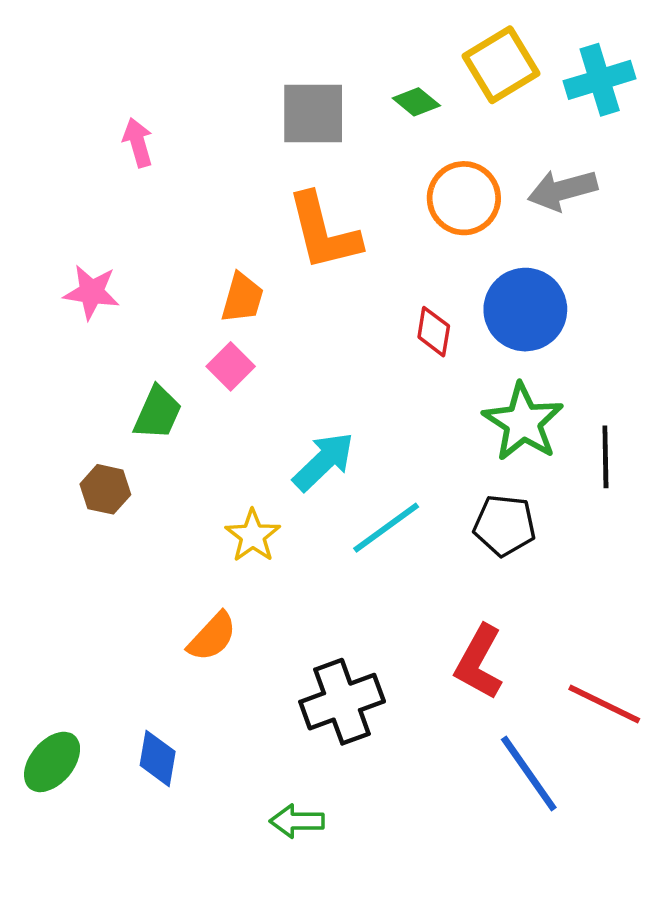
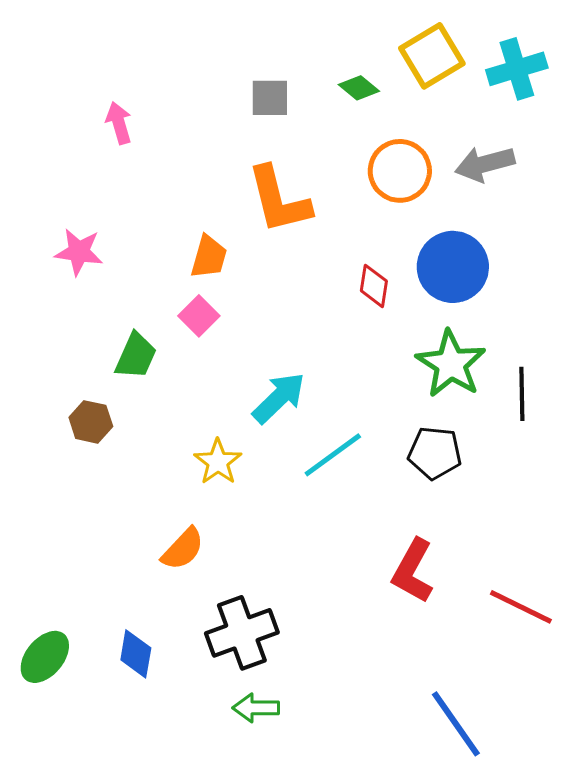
gray square: (313, 113) -> (270, 98), size x0.7
black cross: (342, 702) -> (242, 633), moved
blue line: (529, 774) -> (456, 724), moved

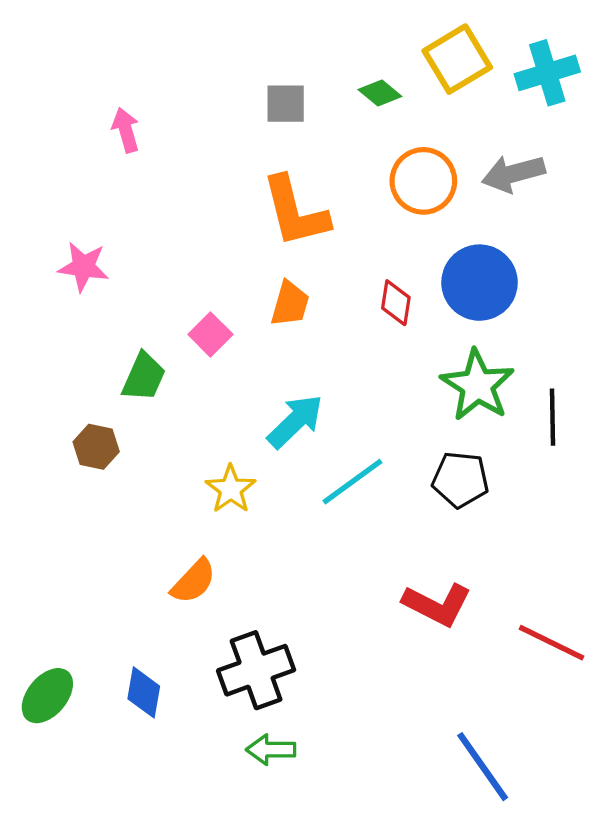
orange trapezoid: (209, 257) -> (290, 304), moved
red L-shape: (413, 571) -> (437, 605), turned -92

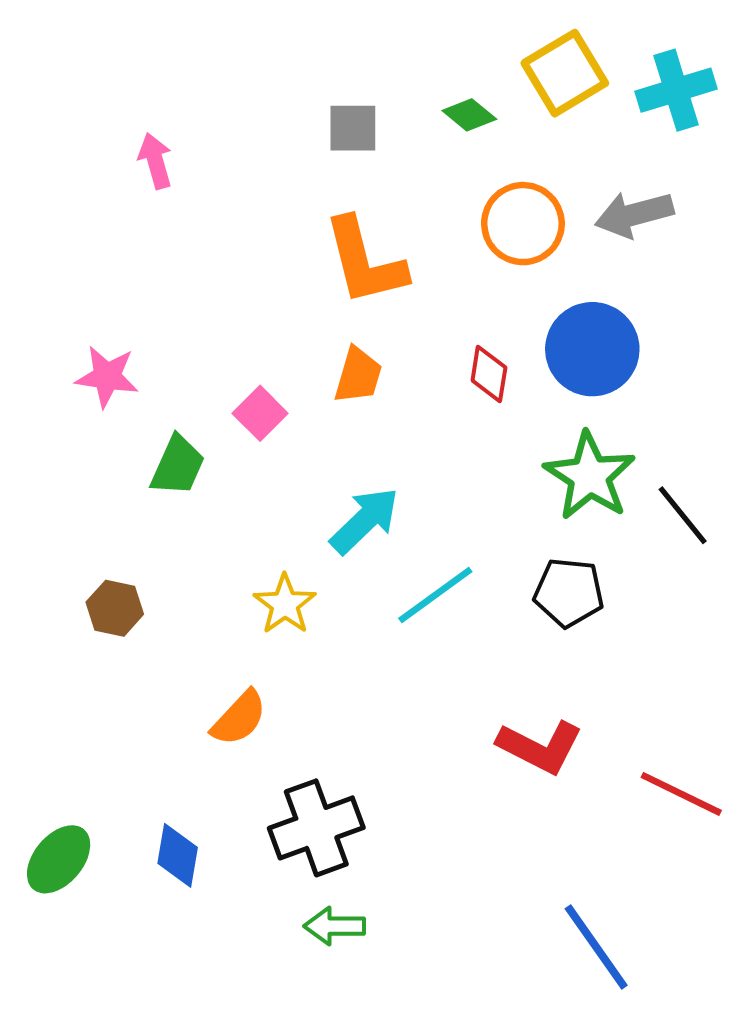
pink star: (83, 267) -> (107, 377), moved
black line: (553, 417) -> (683, 515), turned -38
brown hexagon: (96, 447) -> (115, 608), moved

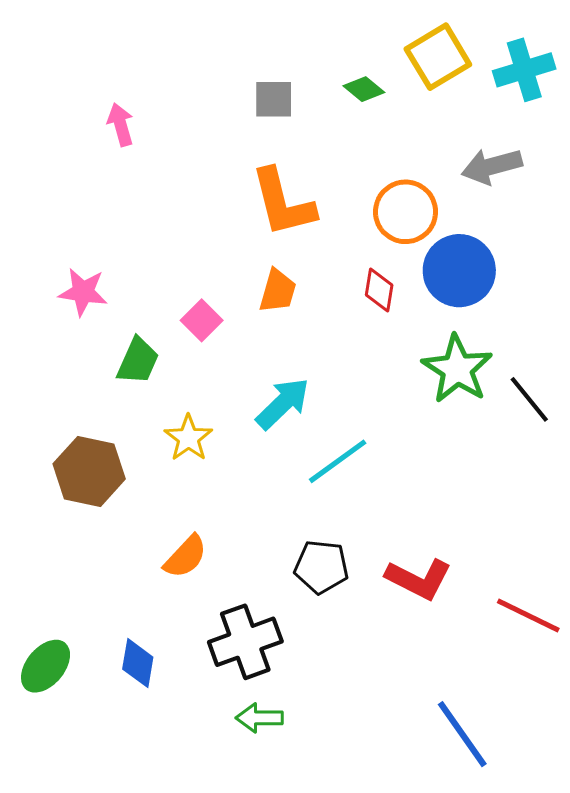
orange circle: (523, 224) -> (406, 212), moved
black pentagon: (569, 592) -> (321, 567), moved
yellow star: (285, 604) -> (188, 438), moved
brown hexagon: (115, 608) -> (89, 471), size x1.6

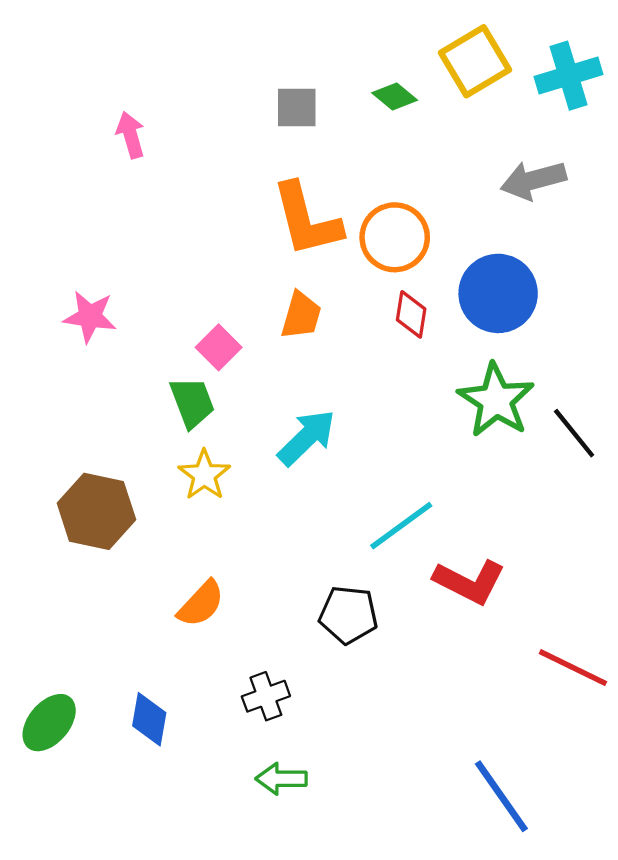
orange circle: (406, 212) -> (395, 237), moved
green trapezoid: (138, 361) -> (192, 402), moved, turned -45
cyan line: (338, 461) -> (401, 526), moved
red L-shape: (419, 579) -> (469, 582), moved
black cross: (245, 642) -> (266, 696), size x0.6

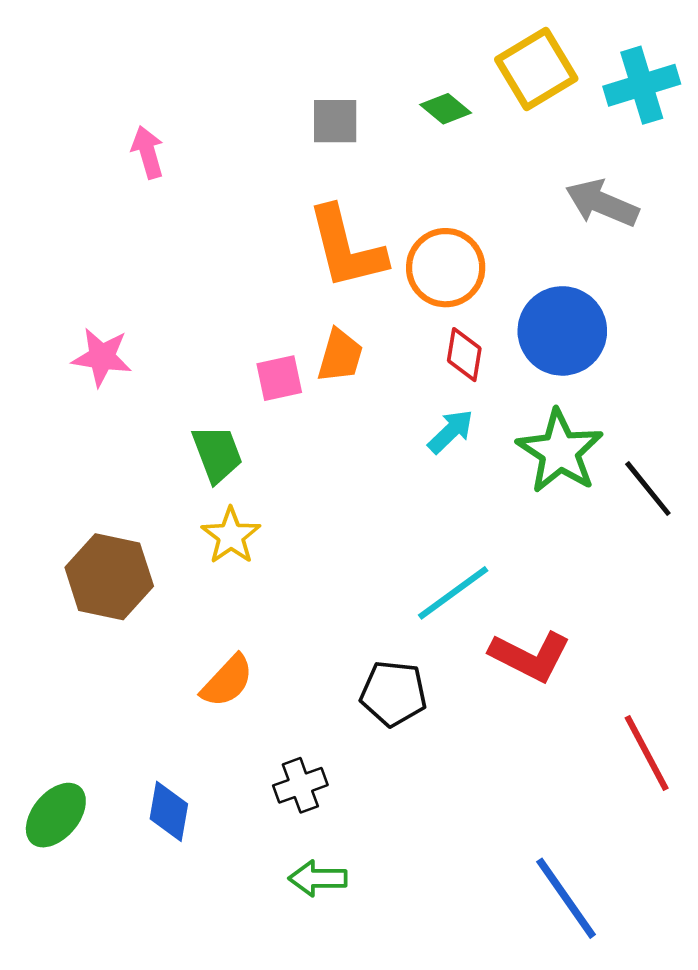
gray arrow: (533, 180) -> (602, 203), turned 38
pink square: (219, 347) -> (279, 378), moved, turned 33
cyan arrow: (307, 438) -> (451, 431), moved, size x0.7
red line: (573, 668) -> (647, 753), turned 36

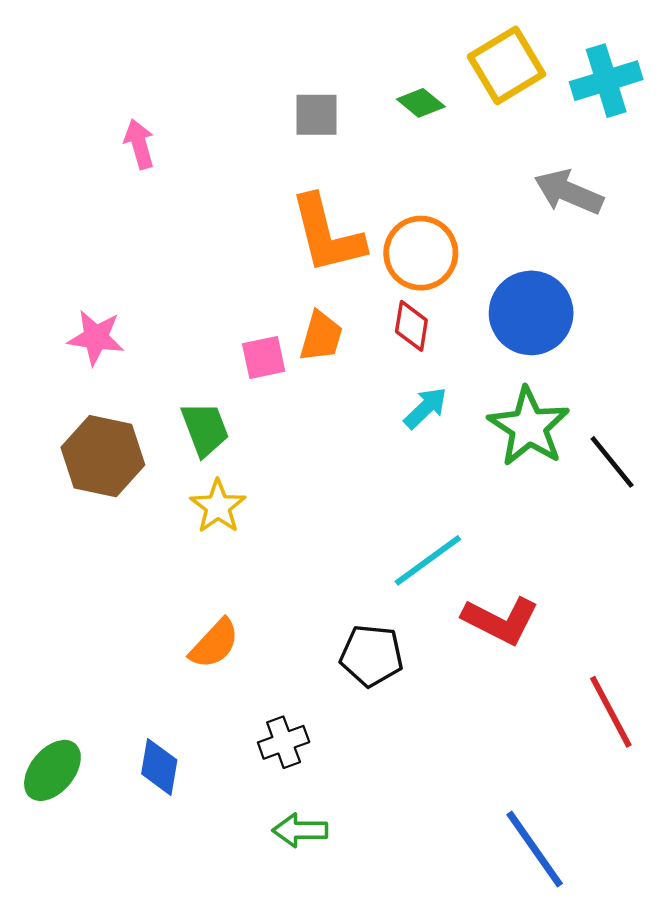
red diamond: (464, 355) -> (411, 326), moved
brown hexagon: (109, 577) -> (103, 456), moved

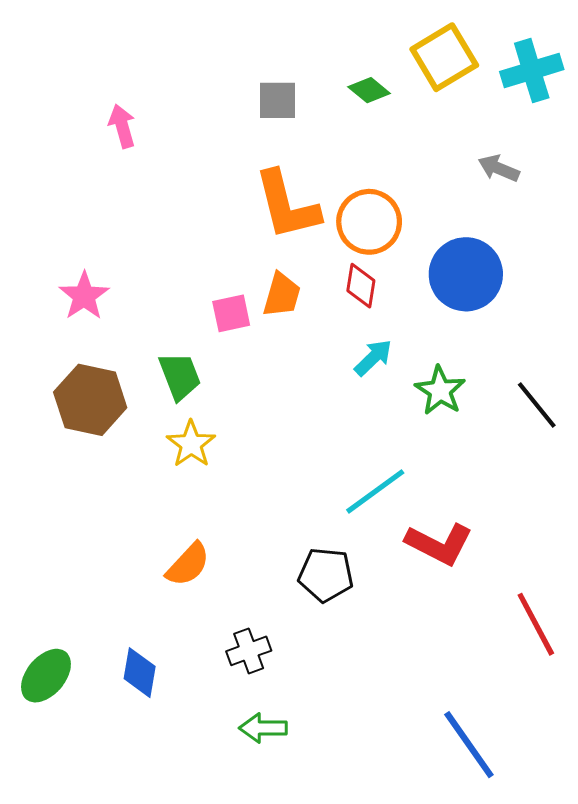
gray arrow: (569, 192) -> (499, 168), size x0.7
pink star: (96, 338) -> (84, 296), turned 30
green star: (529, 427) -> (440, 391), moved, size x0.7

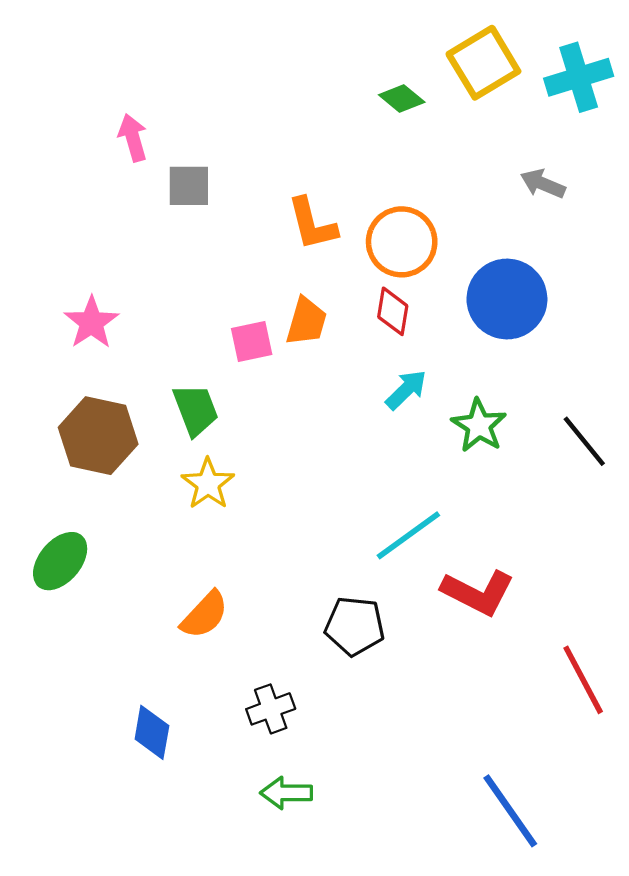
gray square: (278, 100) -> (189, 186), moved
orange L-shape: (287, 205) -> (312, 224), size x0.7
green ellipse: (46, 676) -> (60, 561), moved

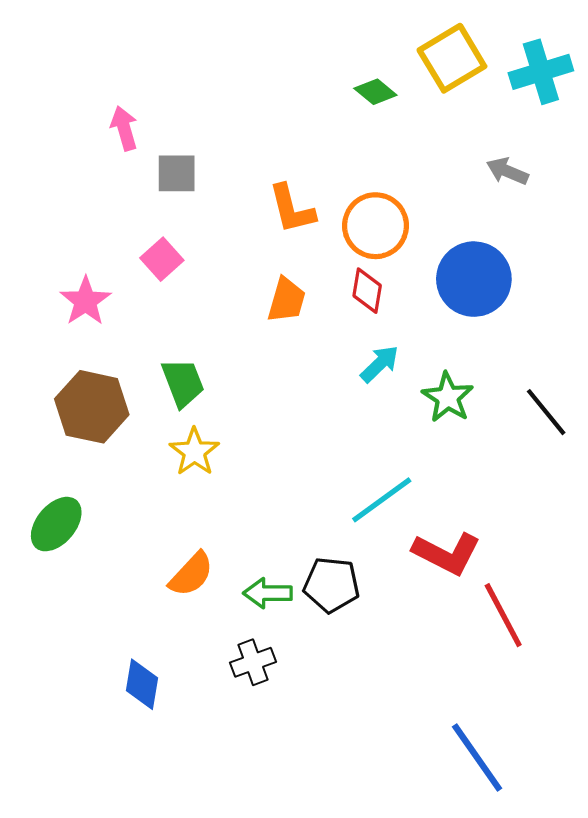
pink square: (252, 342) -> (162, 259), moved, turned -30
red line: (583, 680) -> (503, 615), moved
green arrow: (286, 793) -> (268, 593), moved

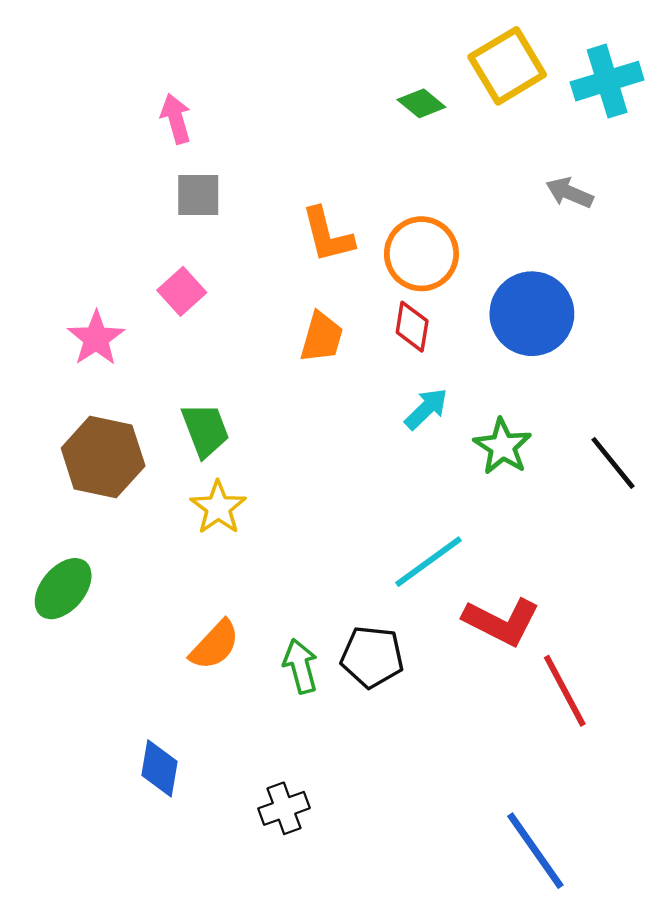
pink arrow: (124, 128) -> (176, 119), moved
green arrow: (268, 593) -> (300, 666), turned 75
black cross: (253, 662) -> (284, 808), moved

